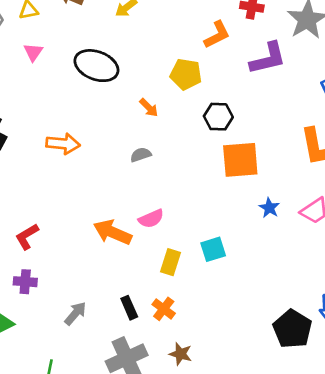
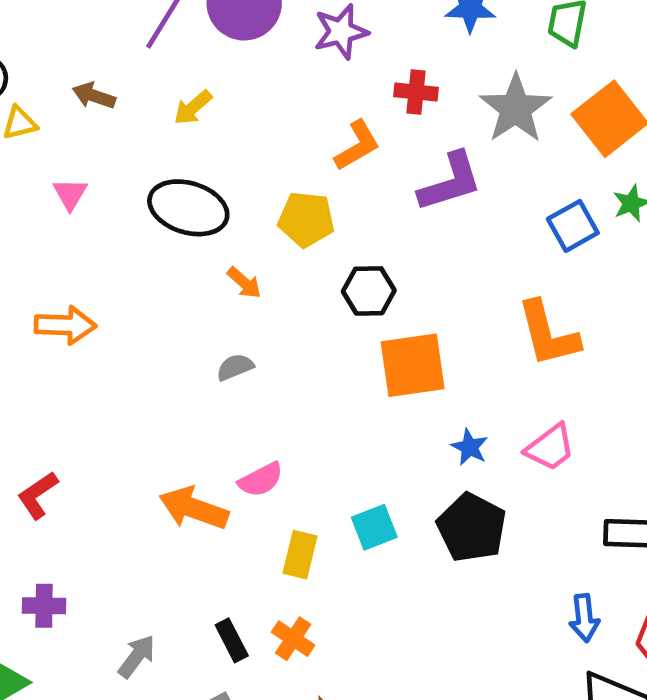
pink triangle: (33, 52) -> (70, 194), moved
black ellipse: (96, 66) -> (188, 208), moved
orange arrow: (63, 144) -> (65, 325), moved
red L-shape: (27, 237) -> (38, 495), moved
black pentagon: (292, 329) -> (472, 528), moved

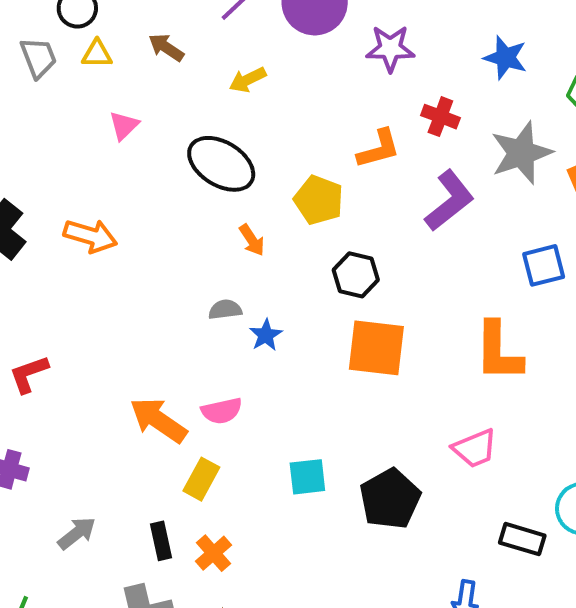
purple L-shape: (450, 182) -> (449, 201), turned -36
blue star: (470, 447) -> (266, 335), moved
yellow rectangle: (300, 555) -> (201, 479), moved

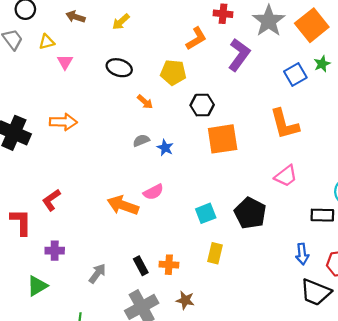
yellow triangle: (97, 54) -> (47, 42), moved
black ellipse: (221, 164) -> (119, 68), size x0.7
yellow rectangle: (201, 479) -> (215, 253), moved
orange cross: (214, 553) -> (169, 265), turned -30

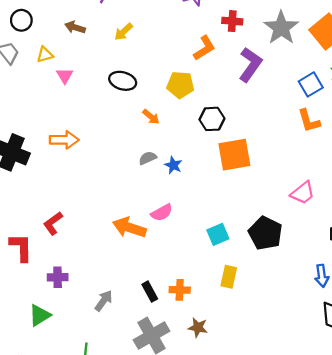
orange L-shape: (284, 124) -> (309, 121), moved, size x0.7

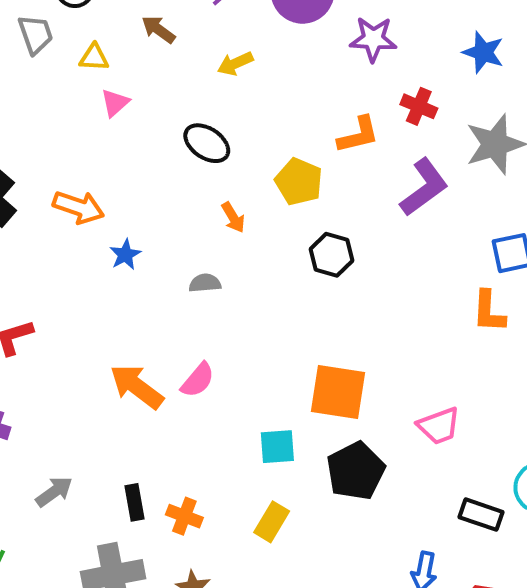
orange square: (234, 155) -> (338, 392), moved
blue star: (173, 165) -> (125, 255), moved
pink semicircle: (162, 213) -> (198, 380), turned -40

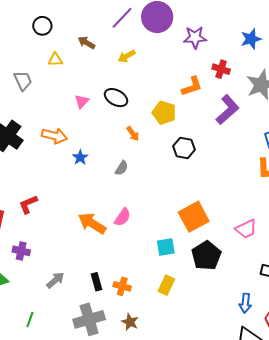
gray trapezoid: (36, 34) -> (23, 81), moved
blue star: (483, 52) -> (251, 39), turned -30
pink triangle: (115, 103) -> (82, 101), moved
gray semicircle: (205, 283) -> (122, 168), turned 133
orange square: (338, 392) -> (194, 217), turned -32

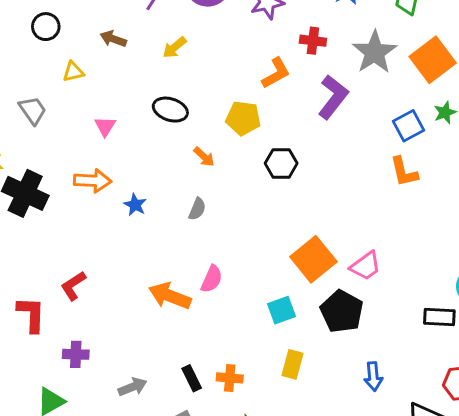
pink triangle: (82, 101) -> (105, 126), moved
pink trapezoid: (246, 229) -> (366, 266), moved
gray arrow: (55, 280) -> (133, 387), turned 30
blue arrow: (245, 303) -> (373, 376), moved

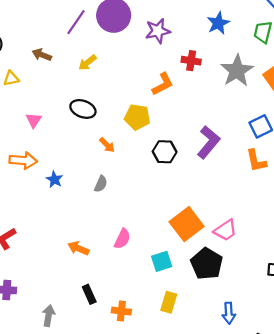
purple L-shape: (333, 97) -> (209, 142), moved
pink semicircle: (212, 279) -> (122, 239), moved
orange arrow: (170, 296) -> (78, 248), size x0.7
black rectangle: (192, 378) -> (89, 294), moved
gray arrow: (133, 387) -> (49, 316), turned -60

